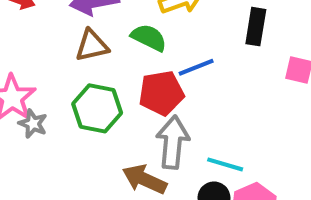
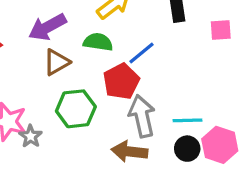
gray star: (33, 124) -> (31, 136), turned 30

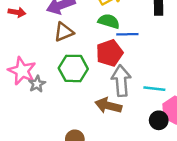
green semicircle: (98, 42) -> (109, 21), moved
blue line: (141, 53) -> (127, 34), turned 30
black circle: (187, 149) -> (159, 120), moved

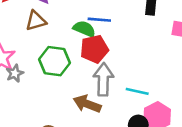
green semicircle: (109, 21) -> (84, 29), moved
brown triangle: (64, 32) -> (36, 21), moved
blue line: (127, 34) -> (99, 20), moved

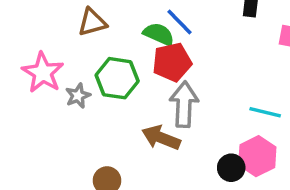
blue line: (99, 20) -> (180, 22), turned 40
gray star: (15, 73) -> (78, 96), moved
cyan line: (137, 91) -> (265, 112), moved

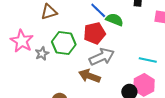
green semicircle: (159, 34) -> (115, 20), moved
gray arrow: (184, 104) -> (102, 57), turned 65

